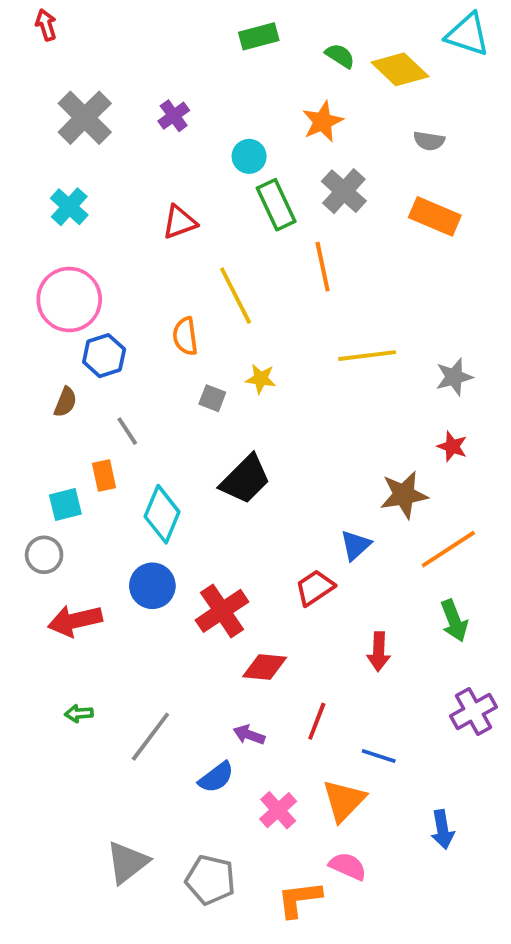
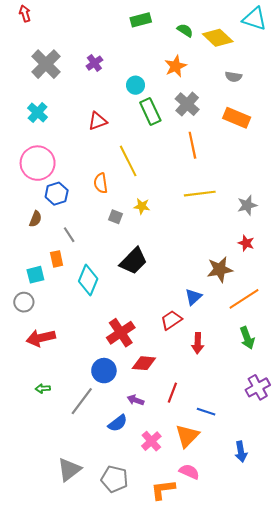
orange line: (323, 267) -> (192, 145), moved
blue circle: (152, 586) -> (104, 371), moved
red arrow: (379, 652) -> (198, 343), moved

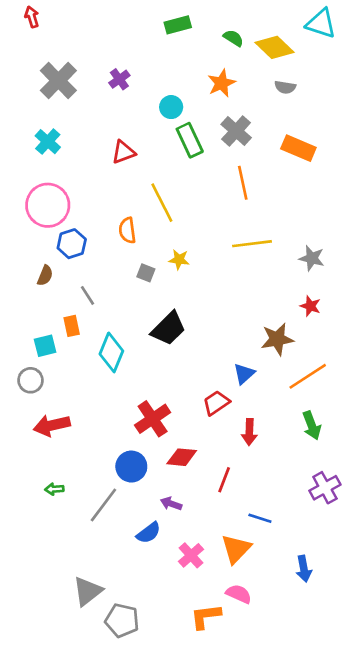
gray semicircle: (233, 77) -> (285, 87), moved
gray star: (247, 205) -> (312, 258), turned 30
red line: (172, 393) -> (224, 480), moved
gray pentagon: (114, 479) -> (122, 620), moved

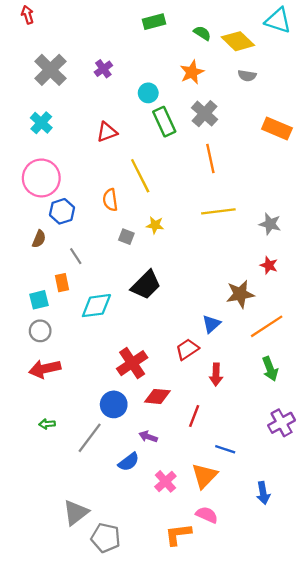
orange rectangle: (298, 148) -> (277, 129), moved
cyan diamond: (111, 352) -> (96, 306), turned 60
gray circle: (31, 380) -> (40, 331), moved

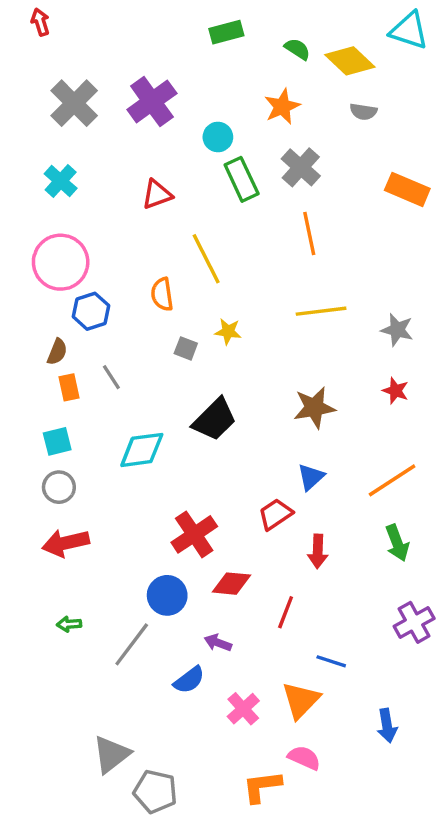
purple cross: (103, 69) -> (152, 101), size x1.8
orange rectangle: (62, 283) -> (69, 387), moved
brown star: (240, 294) -> (314, 408), moved

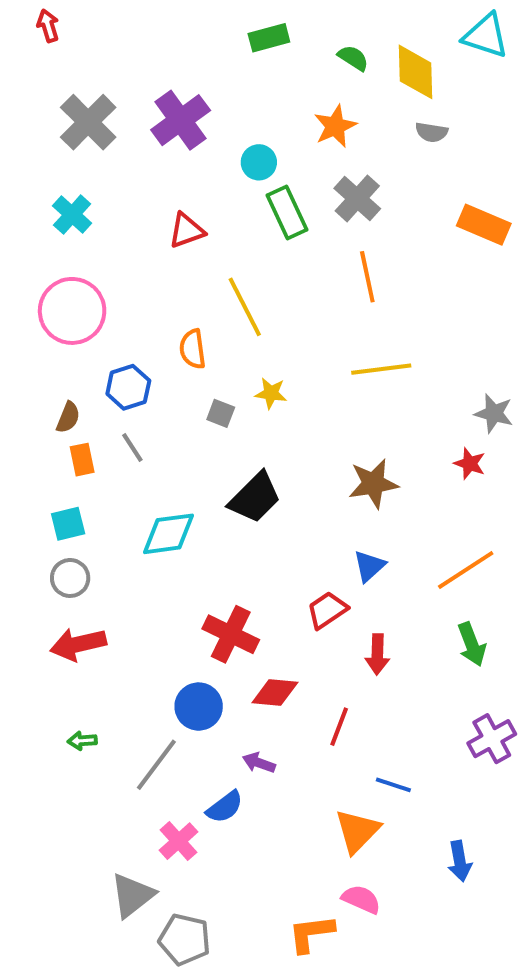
yellow diamond: (350, 61) -> (415, 72), turned 45
blue hexagon: (91, 311) -> (128, 387), moved
gray star: (397, 330) -> (494, 413), moved
red cross: (194, 534) -> (231, 634), turned -30
pink cross: (243, 709) -> (179, 841), moved

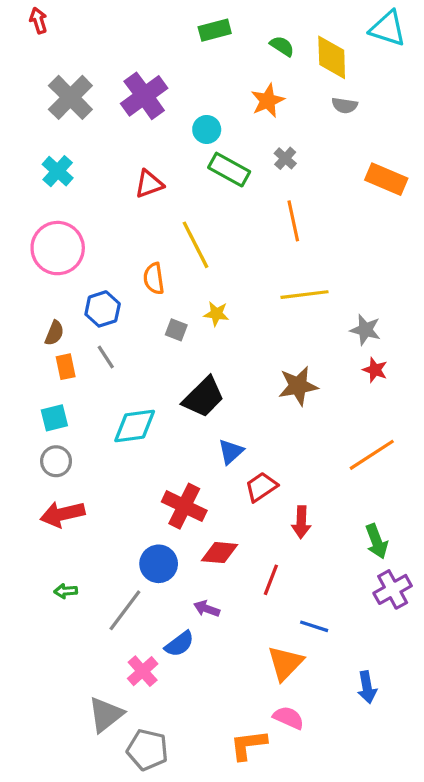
gray cross: (357, 198) -> (285, 158), size x0.6
green rectangle: (287, 213) -> (229, 170), turned -36
gray star: (494, 413) -> (365, 330), moved
blue triangle: (369, 566) -> (231, 452), moved
green arrow: (472, 644) -> (377, 541), moved

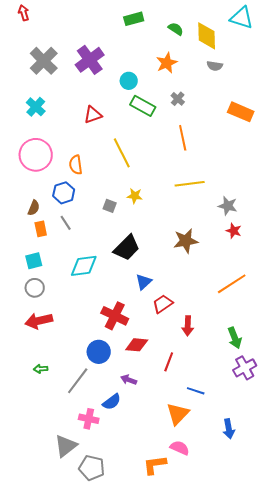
orange semicircle: (154, 279) -> (76, 165), moved
pink cross: (143, 671) -> (89, 419), turned -36

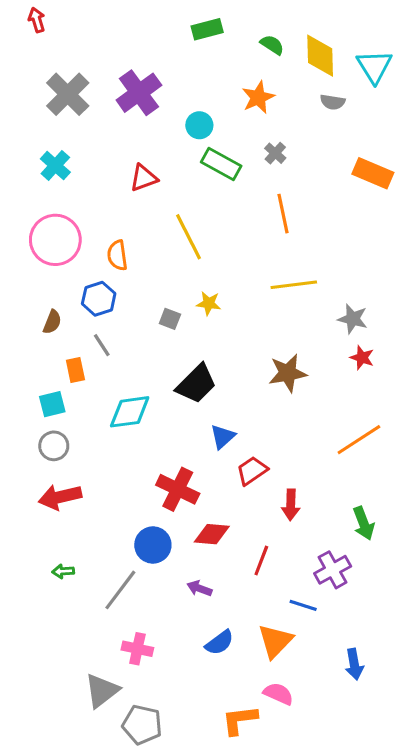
cyan triangle: (242, 18) -> (374, 66), moved, turned 40
orange rectangle: (41, 229) -> (75, 370), moved
purple cross: (245, 368) -> (333, 570), moved
blue semicircle: (112, 402) -> (220, 643), moved

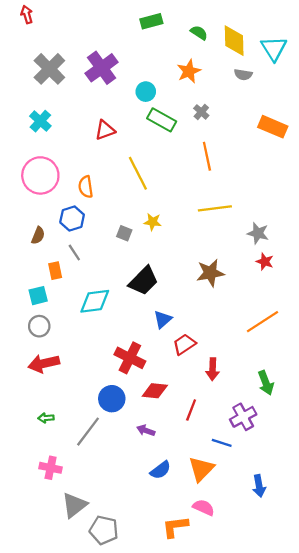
pink cross: (137, 649) -> (51, 468), moved

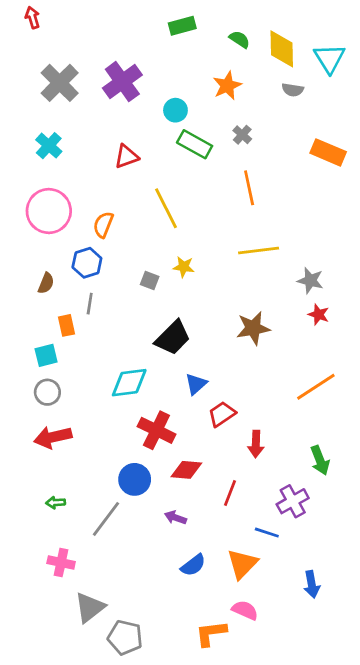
orange semicircle: (86, 187) -> (103, 225), turned 30
gray line: (74, 252) -> (90, 304), turned 42
cyan diamond: (95, 301) -> (129, 383), moved

